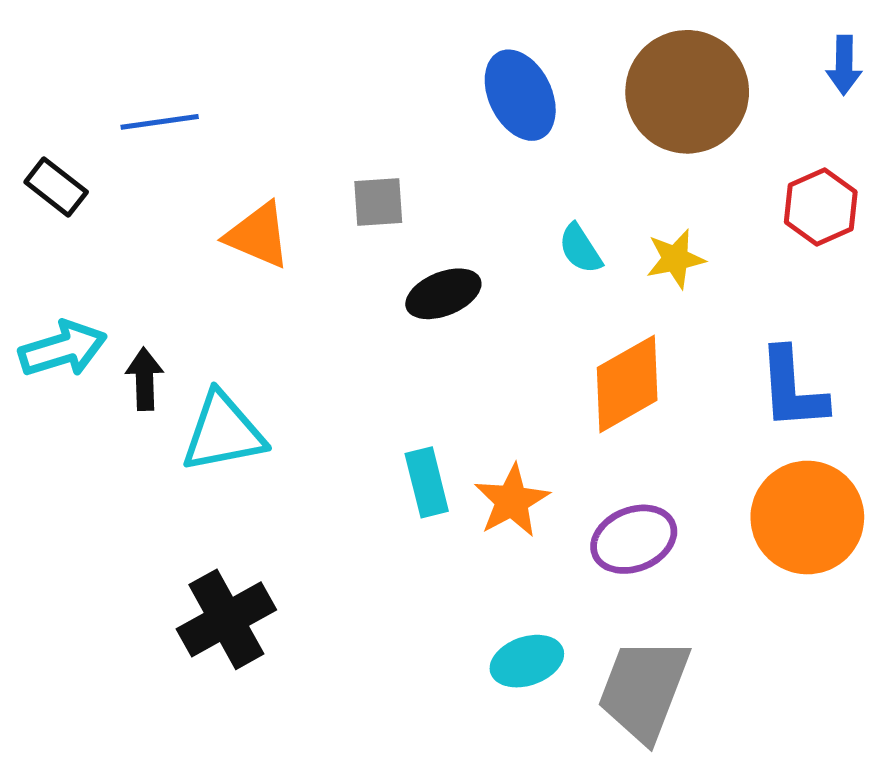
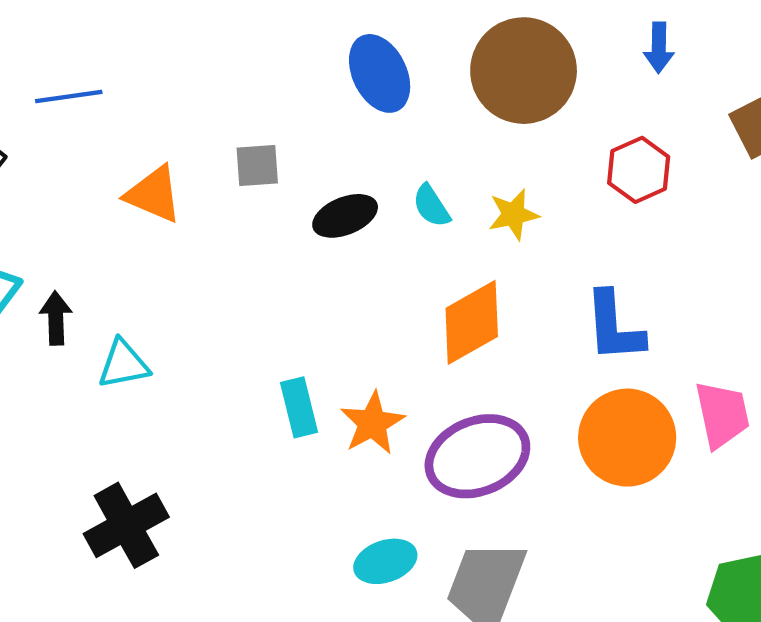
black ellipse: (443, 294) -> (345, 216), moved
cyan triangle: (223, 432) -> (123, 364), size x0.7
purple ellipse: (634, 539) -> (477, 456), size x1.4

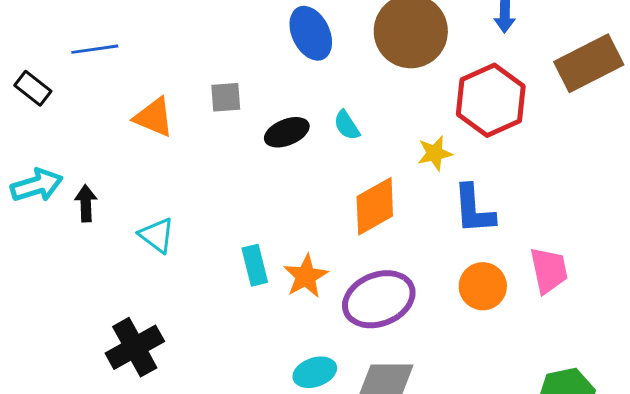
red hexagon: (639, 170) -> (491, 100), size x1.6
yellow star: (513, 214) -> (435, 153), moved
cyan triangle: (123, 364) -> (157, 235), moved, turned 48
orange circle: (627, 438) -> (483, 286), size x0.7

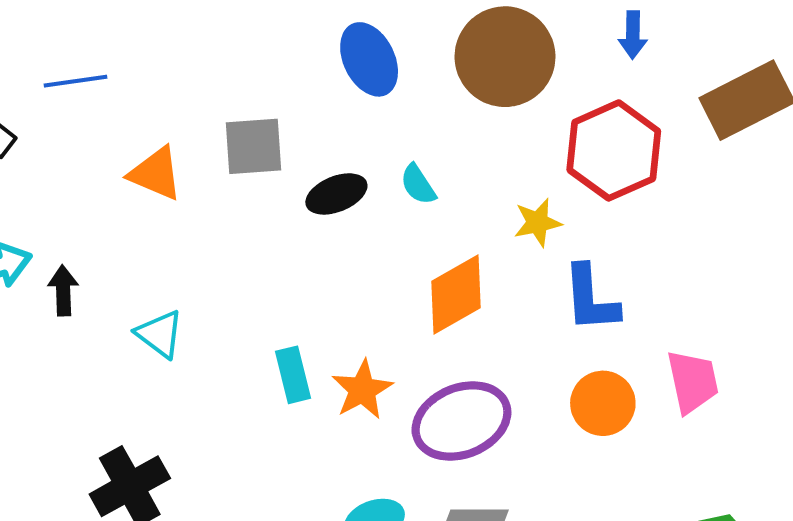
gray square: (226, 97) -> (254, 146), size x1.4

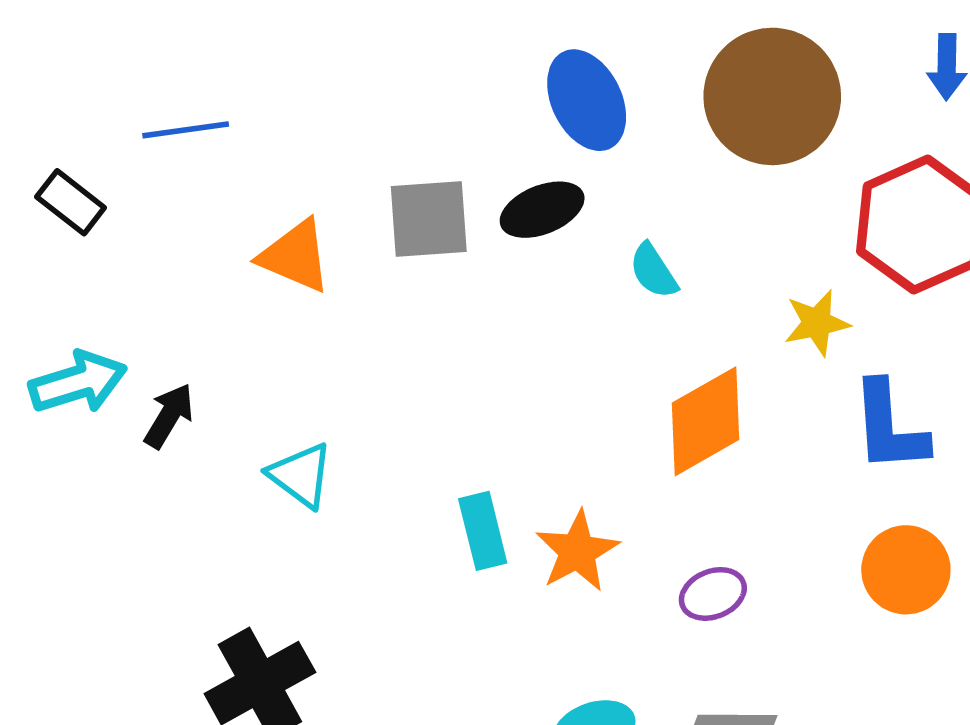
black ellipse: (336, 194) -> (542, 210), moved
black arrow: (63, 290) -> (169, 416), turned 33
purple ellipse: (461, 421) -> (713, 594), size x0.5

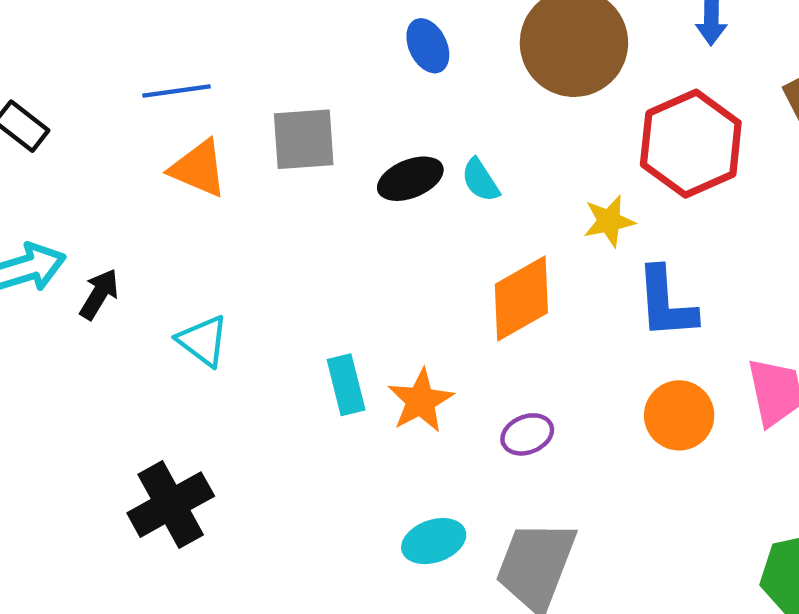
blue ellipse: (587, 100) -> (428, 46), size x0.7
blue line: (186, 130) -> (177, 91), moved
black ellipse: (542, 210) -> (410, 179), moved

